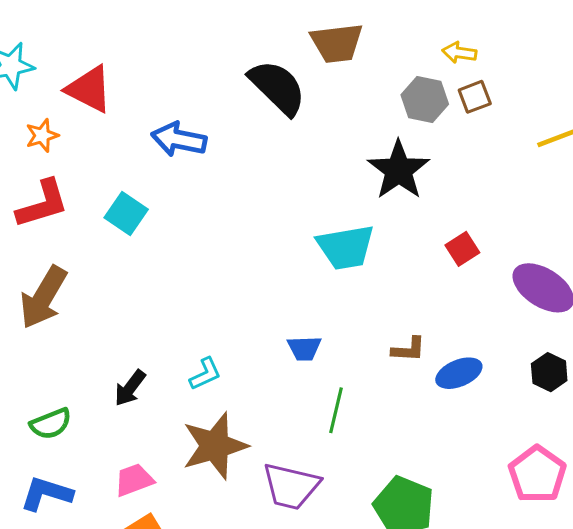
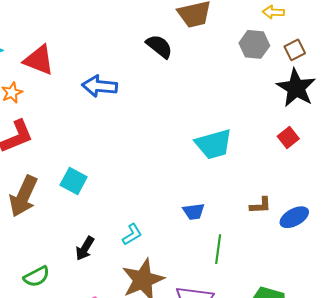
black semicircle: (277, 87) -> (159, 46), size x0.7
brown square: (475, 97) -> (295, 50), moved
black star: (399, 170) -> (296, 88), moved
cyan square: (126, 214) -> (74, 181), moved

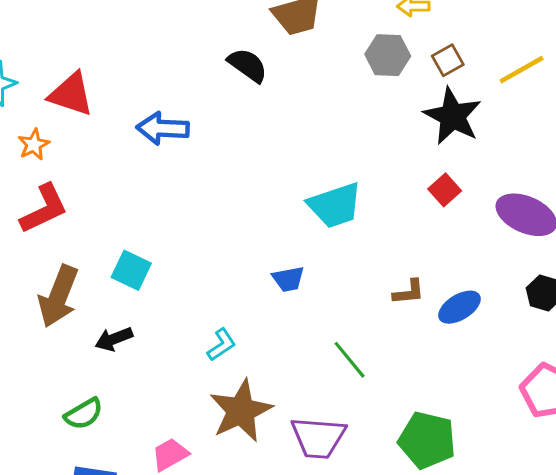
blue trapezoid: (194, 212) -> (288, 279), moved
black arrow: (85, 248) -> (114, 339), moved, turned 40
green line: (218, 249) -> (350, 360), turned -44

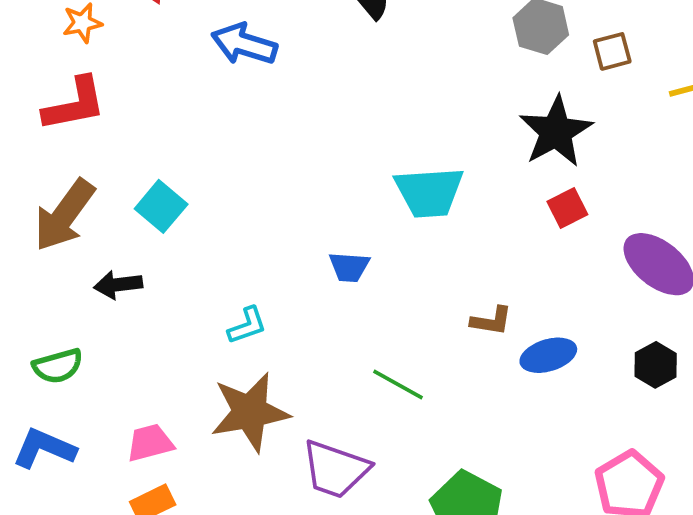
black star: (453, 116) -> (556, 131), moved
green line: (350, 360) -> (398, 384), turned -36

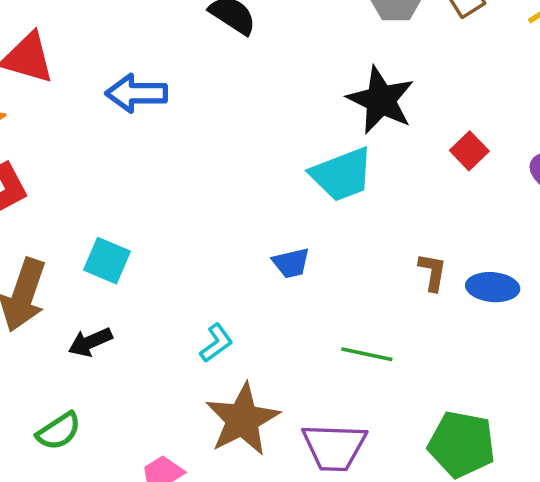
black star: (556, 131) -> (381, 100), moved
brown L-shape: (491, 321) -> (433, 272), turned -72
blue ellipse: (548, 355) -> (493, 287), turned 39

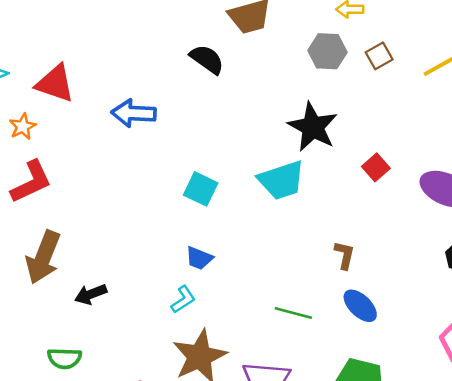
cyan square: (107, 261) -> (201, 189), moved
blue trapezoid: (291, 263) -> (199, 258), moved, turned 32
blue ellipse: (493, 287) -> (360, 306), moved, turned 36
green semicircle: (59, 431) -> (64, 358), turned 32

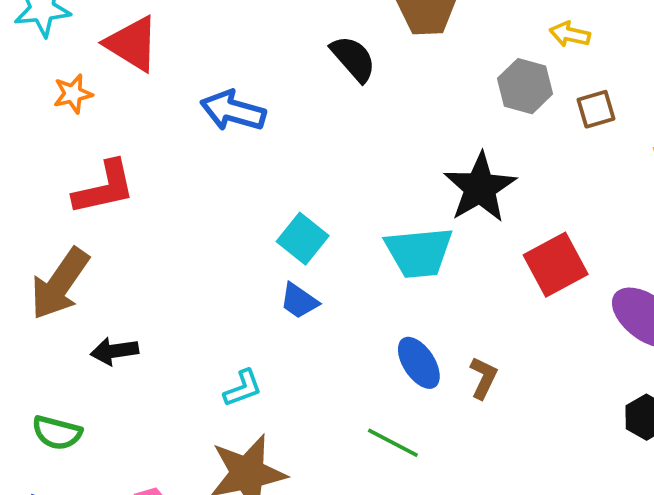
red square: (376, 167) -> (556, 265), size x1.6
red L-shape: (31, 182) -> (104, 188), moved
blue trapezoid: (199, 258) -> (299, 301), moved
blue ellipse: (360, 306) -> (419, 363), moved

